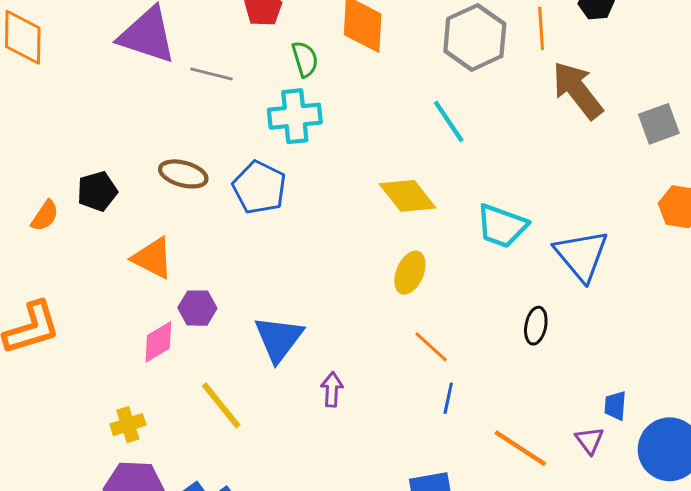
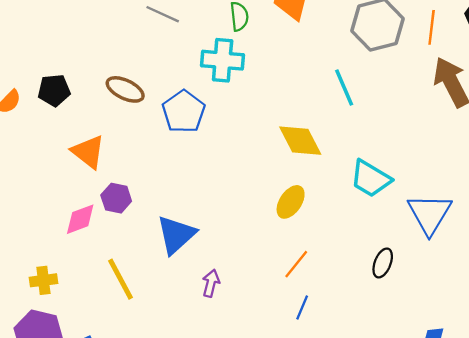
orange line: (431, 347) -> (296, 264), turned 76

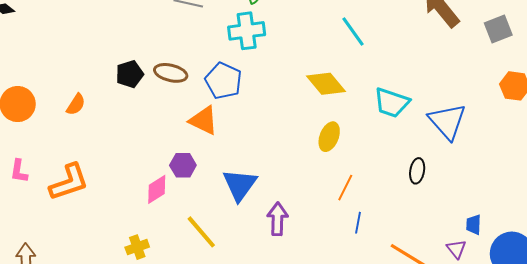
black pentagon: (54, 90) -> (130, 74), moved
orange triangle: (88, 152) -> (204, 120), moved
purple arrow: (211, 283) -> (277, 219), size x1.4

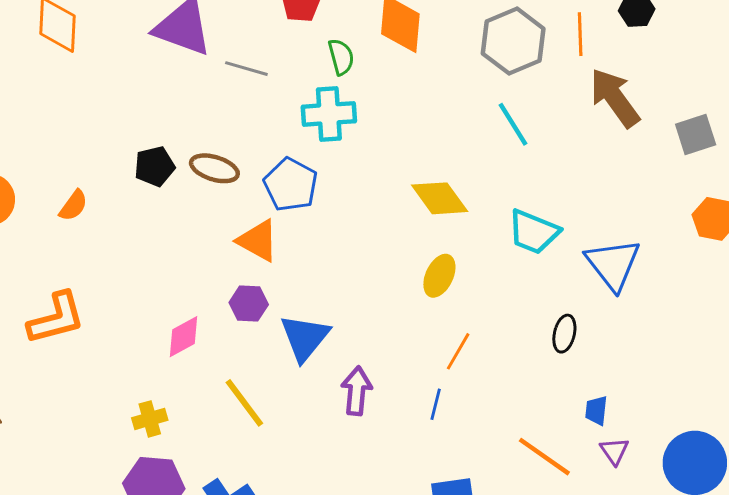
cyan line: (353, 31) -> (513, 124), moved
purple hexagon: (183, 165) -> (249, 304), moved
blue line: (358, 223) -> (436, 404), moved
blue trapezoid: (474, 225) -> (596, 410), moved

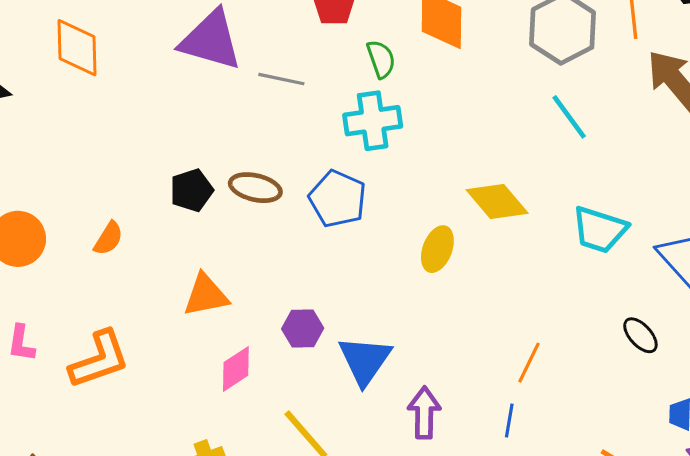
orange triangle: (258, 241) -> (206, 295), moved, turned -36
yellow ellipse: (439, 276) -> (437, 249), moved
black ellipse: (564, 334) -> (640, 335), turned -51

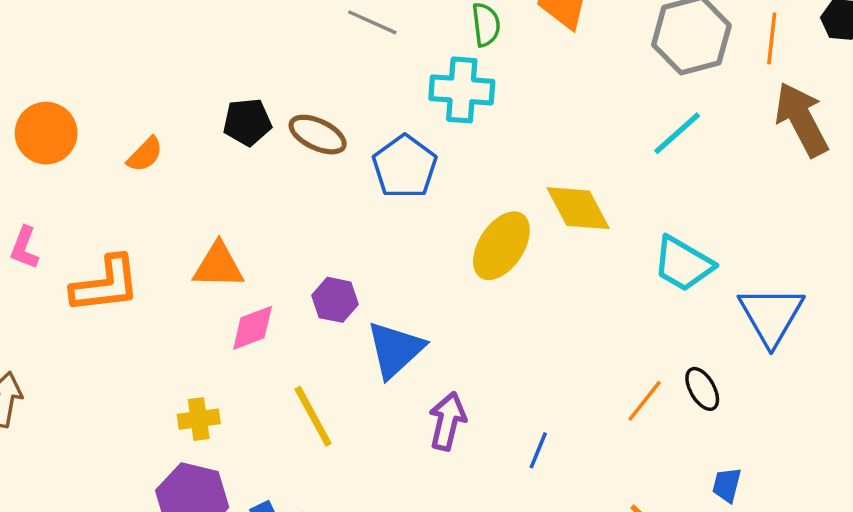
cyan line: (569, 117) -> (677, 133), turned 72
yellow ellipse: (437, 249) -> (501, 246), size x1.4
orange triangle: (206, 295) -> (218, 266), moved
orange line: (529, 363) -> (645, 401), moved

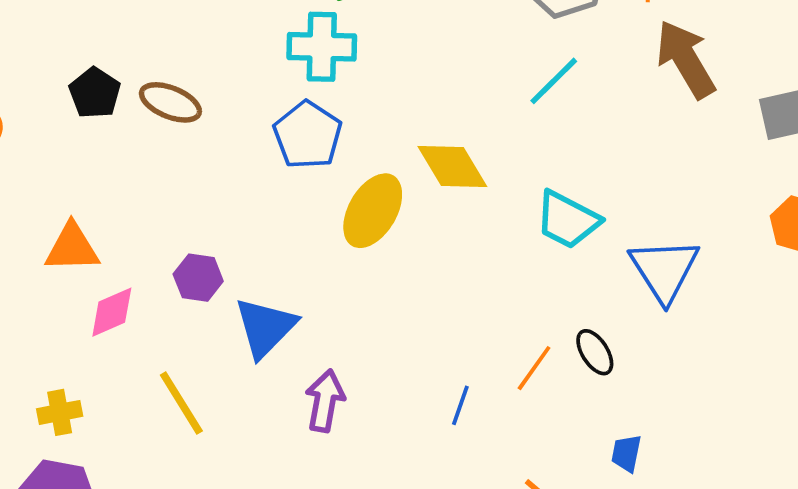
black pentagon: (247, 122) -> (95, 93), turned -30
blue pentagon: (405, 167) -> (308, 135), moved
blue line: (538, 450) -> (460, 405), moved

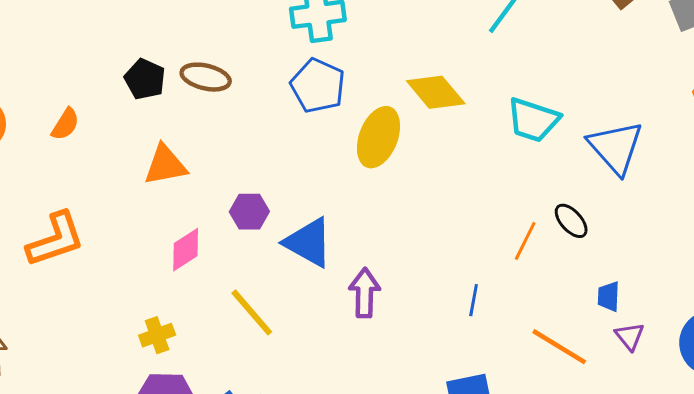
orange triangle: (72, 248) -> (165, 165), moved
blue triangle: (265, 327) -> (308, 242), turned -36
blue line: (460, 405) -> (474, 300), moved

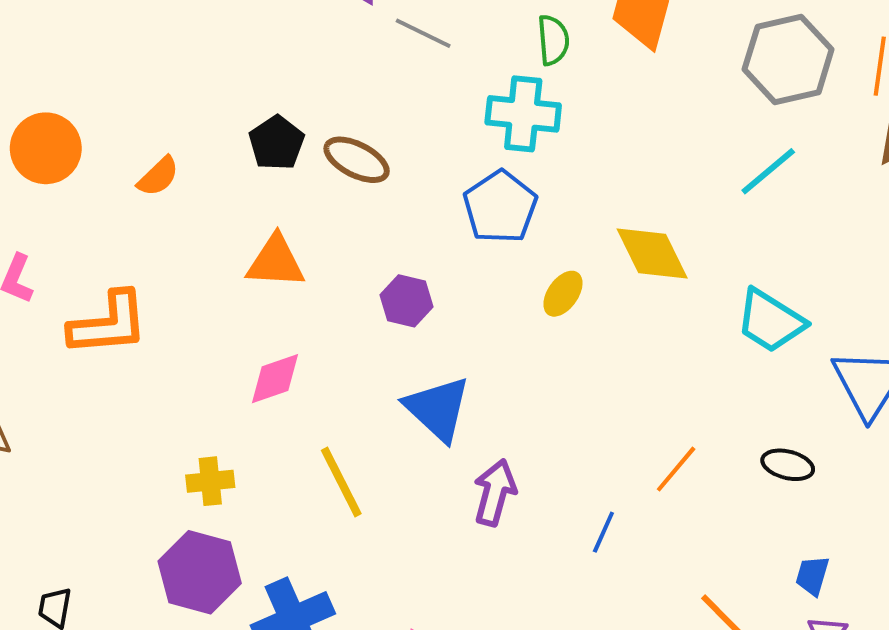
yellow ellipse: (378, 137) -> (563, 294), size x0.6
purple hexagon: (249, 212) -> (407, 301), moved
black ellipse: (571, 221) -> (788, 465), turned -48
orange line: (525, 241) -> (676, 469), moved
blue line: (474, 300) -> (603, 532), moved

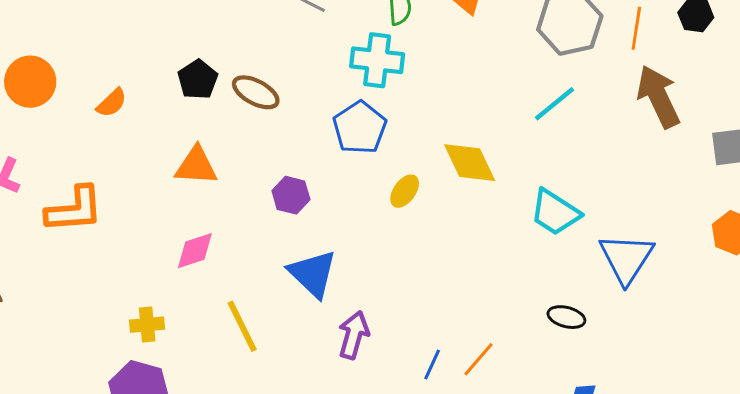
orange line: (676, 469) -> (479, 359), moved

